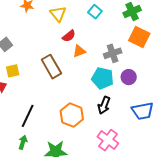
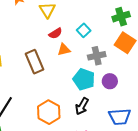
cyan square: (95, 12) -> (84, 30), moved

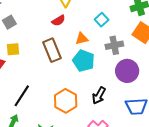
red semicircle: (55, 33) -> (58, 21), moved
cyan pentagon: (84, 79) -> (84, 61), moved
purple circle: (110, 81) -> (127, 71), size x1.5

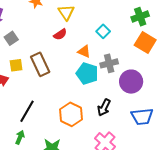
orange triangle: (82, 39) -> (84, 51), turned 40
gray cross: (114, 45) -> (109, 63), moved
brown rectangle: (52, 50) -> (40, 64), moved

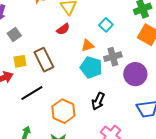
orange triangle: (84, 51) -> (88, 45), turned -40
black arrow: (104, 107) -> (98, 101), moved
black line: (27, 111) -> (32, 93), moved, turned 30
orange hexagon: (71, 114) -> (63, 111), moved

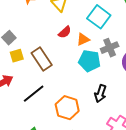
cyan square: (106, 25) -> (99, 17), size x1.6
red semicircle: (63, 29) -> (65, 32), moved
yellow square: (20, 61) -> (17, 56), moved

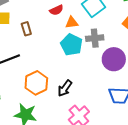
brown rectangle: (42, 59) -> (26, 29), size x0.6
black arrow: (100, 93) -> (65, 88), moved

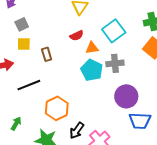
purple circle: (114, 59) -> (126, 96), moved
black arrow: (65, 88) -> (77, 131), moved

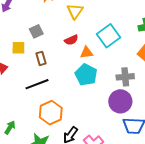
gray square: (22, 24) -> (36, 31), moved
gray cross: (115, 63) -> (125, 77), moved
black line: (29, 85) -> (37, 84), moved

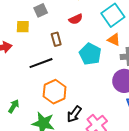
orange triangle: (87, 52) -> (114, 40), moved, turned 32
brown rectangle: (41, 58) -> (56, 39), moved

